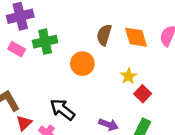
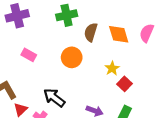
green cross: (45, 42) -> (67, 15), moved
pink rectangle: (17, 49) -> (29, 55), moved

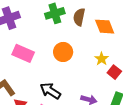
brown semicircle: (91, 32) -> (79, 17), moved
pink rectangle: (29, 55) -> (23, 53), size x1.5

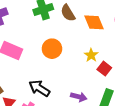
brown semicircle: (79, 17) -> (68, 13), turned -42

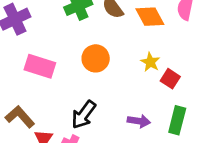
black arrow: (39, 88) -> (84, 115), turned -80

